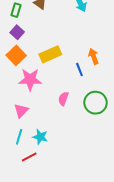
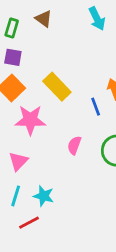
purple square: (17, 32) -> (13, 57), turned -32
yellow rectangle: (50, 54) -> (57, 87), turned 70

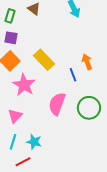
pink star: (30, 120) -> (24, 85), turned 30
pink semicircle: (74, 145) -> (57, 104), size x1.6

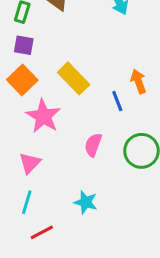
pink semicircle: (57, 104) -> (93, 145), size x0.7
cyan star: (34, 142) -> (86, 202), moved

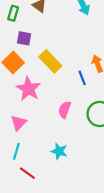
purple square: (24, 45) -> (24, 38), moved
red line: (42, 232) -> (27, 173), turned 63

